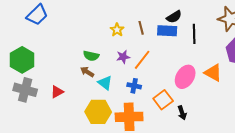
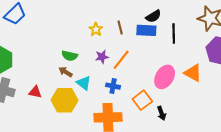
red triangle: (57, 92) -> (35, 92), turned 40
yellow hexagon: (98, 112) -> (65, 100), moved

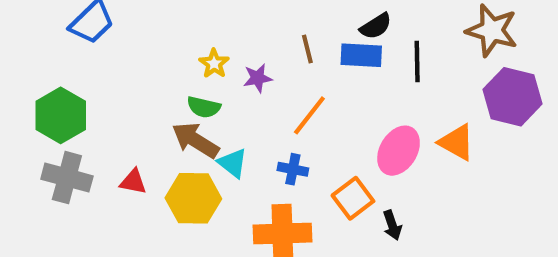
yellow star: (96, 29) -> (214, 64), moved
purple star: (102, 57) -> (258, 78), moved
brown arrow: (66, 72) -> (195, 140), size x1.6

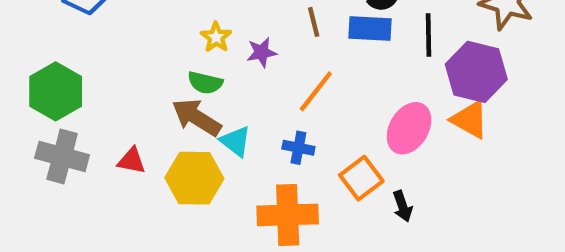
purple hexagon: (513, 97) -> (476, 72), moved

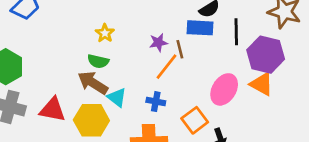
brown line: (314, 22) -> (180, 49), moved
purple star: (262, 52) -> (158, 43), moved
red triangle: (131, 161) -> (53, 110), size x1.5

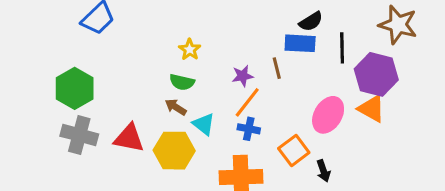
purple star: (158, 43) -> (243, 76), moved
orange line: (166, 67) -> (247, 102), moved
brown arrow: (93, 83) -> (176, 107), size x0.6

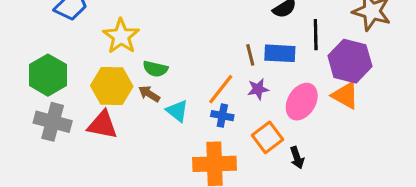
blue rectangle: (300, 43) -> (280, 53), moved
yellow star: (190, 50) -> (121, 36), moved, size x1.6
purple star: (243, 76) -> (258, 89), moved
yellow hexagon: (174, 151) -> (112, 86), moved

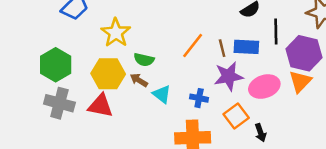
orange line: (221, 89) -> (193, 46), moved
purple star: (258, 89) -> (228, 76), size x1.6
orange triangle: (345, 95) -> (300, 81), turned 45
pink ellipse: (302, 102) -> (264, 87), turned 40

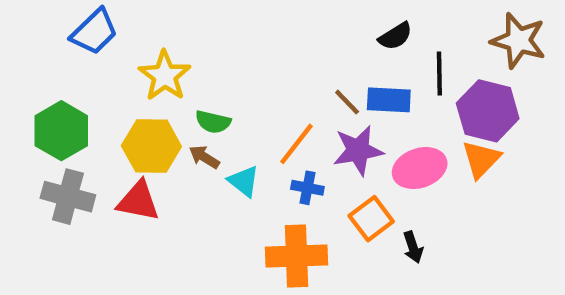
orange line: (193, 46) -> (297, 144), moved
brown line: (222, 48) -> (347, 102), turned -30

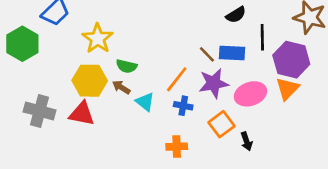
green hexagon: (61, 131) -> (22, 44), moved
orange cross: (297, 256) -> (177, 147), size x0.6

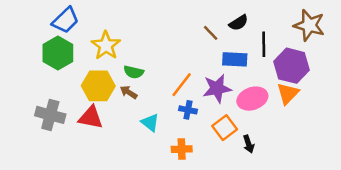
green hexagon: (22, 44) -> (58, 53), moved
brown line: (207, 54) -> (211, 33), moved
cyan triangle: (145, 102) -> (150, 123), moved

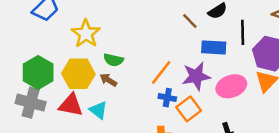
green hexagon: (58, 53) -> (38, 72), moved
cyan triangle: (150, 123) -> (98, 110), moved
orange square: (225, 128) -> (189, 109), moved

